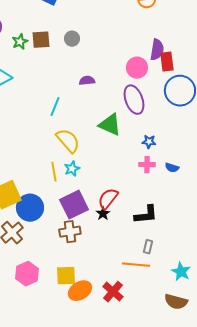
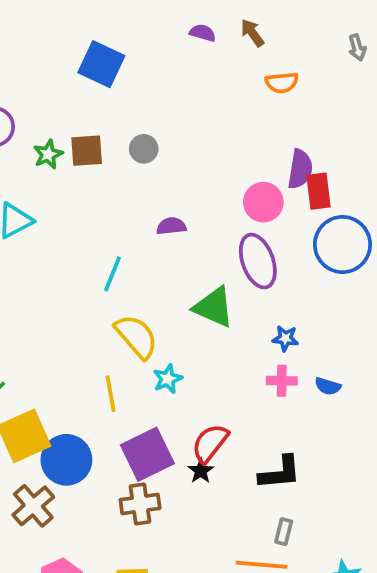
cyan star: (72, 169) -> (168, 379), moved

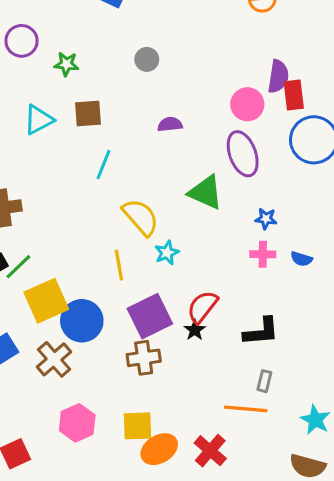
brown square: (87, 151) -> (88, 114), moved
green star: (48, 154) -> (66, 64), turned 30
cyan line: (112, 274) -> (103, 165), moved

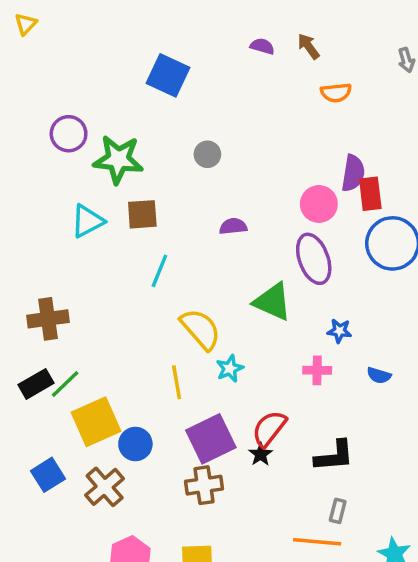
green star: (66, 64) -> (118, 159), size x1.8
pink cross: (263, 254) -> (317, 370), moved
blue circle: (82, 321) -> (135, 444), size x0.7

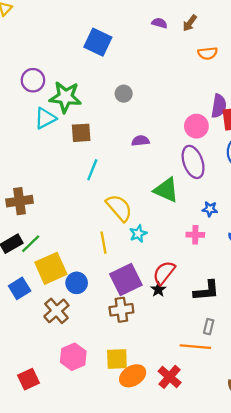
brown arrow: (309, 46) -> (190, 23), turned -108
cyan triangle: (87, 221) -> (45, 118), moved
blue square: (48, 475) -> (20, 288), moved

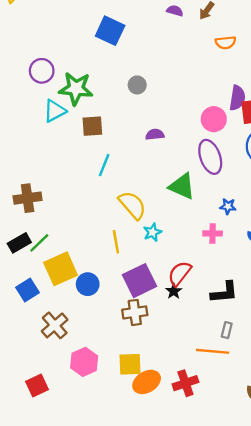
brown cross: (56, 311) -> (55, 325), moved
red cross: (170, 377) -> (185, 383), turned 30

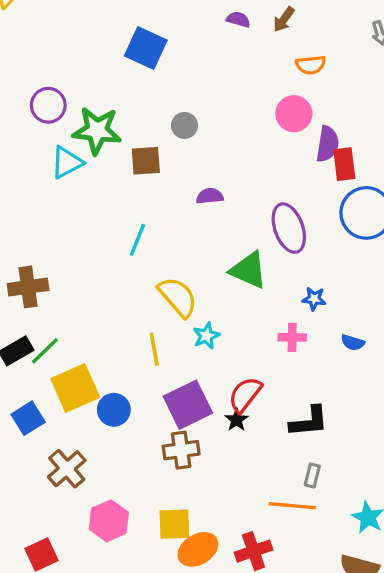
pink circle: (214, 119) -> (294, 114), moved
brown square: (92, 126) -> (146, 161), moved

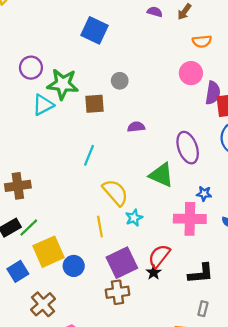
pink cross: (292, 337) -> (190, 219), size x1.8

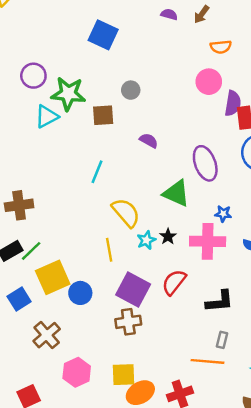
purple semicircle: (136, 127) -> (149, 140), turned 35
purple square: (122, 263) -> (133, 289), turned -36
black star: (154, 273) -> (168, 237), moved

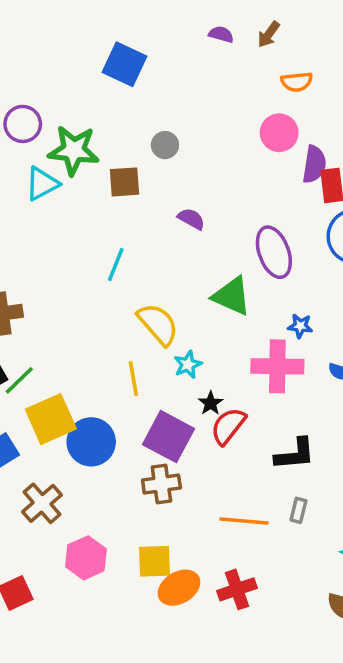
black star: (168, 237) -> (211, 403), moved
blue circle: (80, 293) -> (91, 442), size x1.4
orange line: (208, 361) -> (244, 521), moved

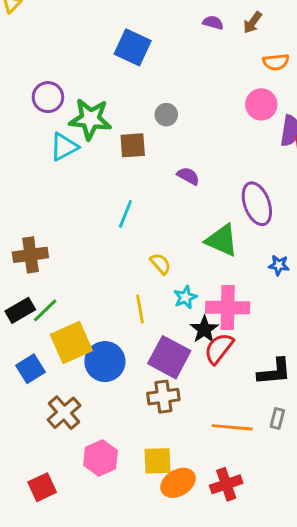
yellow semicircle: (158, 324) -> (160, 264), size x0.6
pink cross: (277, 366) -> (228, 307), moved
black star: (211, 403) -> (204, 329), size x1.4

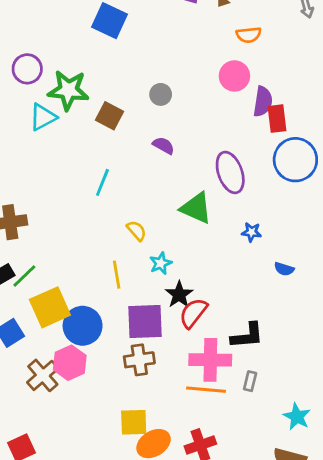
gray circle: (166, 115) -> (161, 94), moved
brown square: (133, 145) -> (110, 116), turned 32
pink cross: (228, 307) -> (210, 360), moved
purple square: (169, 357) -> (145, 322), turned -30
pink hexagon: (101, 458) -> (70, 363), moved

